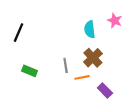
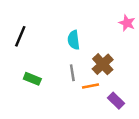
cyan semicircle: (90, 29) -> (74, 40), moved

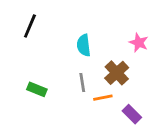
pink star: (127, 23) -> (139, 43), moved
black line: (20, 36) -> (30, 26), moved

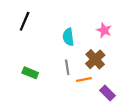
pink star: (139, 43) -> (104, 30), moved

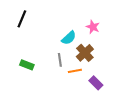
cyan semicircle: (68, 37) -> (69, 38), moved, turned -126

